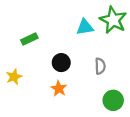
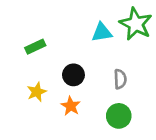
yellow star: (14, 77) -> (37, 92), moved
green circle: (113, 100) -> (119, 116), moved

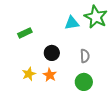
yellow star: (37, 92) -> (29, 74), moved

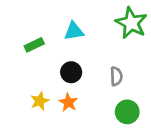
cyan triangle: (72, 23) -> (74, 31), moved
green circle: (84, 82) -> (127, 112), moved

